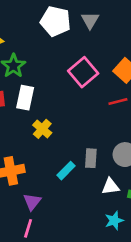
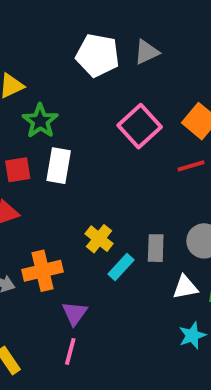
gray triangle: (90, 20) -> (146, 52), turned 36
yellow cross: (42, 129) -> (99, 239), moved

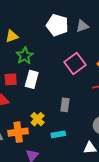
yellow cross: (99, 239) -> (38, 119), moved
gray rectangle: (156, 248) -> (65, 105), moved
cyan rectangle: (121, 267) -> (58, 134), turned 32

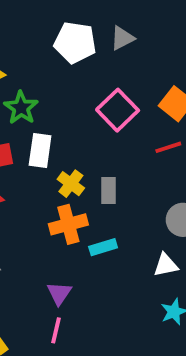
yellow cross: (38, 119) -> (71, 184), moved
orange cross: (18, 132) -> (68, 224), moved

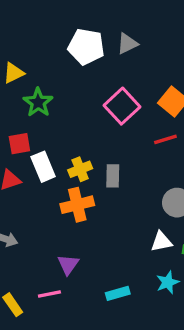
white rectangle: (40, 151) -> (43, 167), moved, turned -32
yellow cross: (71, 184) -> (80, 169), turned 30
cyan rectangle: (103, 247) -> (118, 293), moved
pink line: (56, 330) -> (49, 294), moved, turned 65

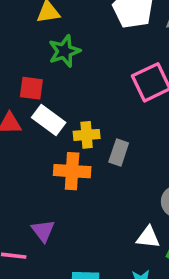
white rectangle: (43, 167) -> (49, 120), turned -48
purple triangle: (68, 264) -> (43, 231), turned -30

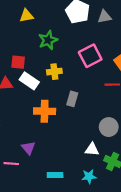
green star: (64, 51) -> (48, 40), moved
yellow cross: (87, 135) -> (54, 72), moved

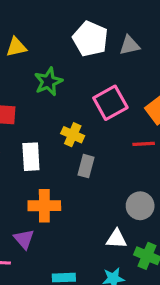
yellow cross: (54, 72) -> (73, 135), moved, turned 32
white rectangle: (29, 81) -> (31, 157), moved, turned 54
orange cross: (45, 111) -> (44, 206), moved

